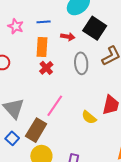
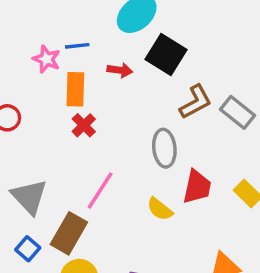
pink star: (16, 26) -> (47, 59), moved
gray ellipse: (81, 63) -> (164, 148), moved

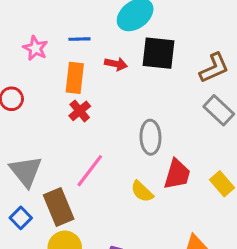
black square: (166, 55) -> (159, 53), turned -30
pink star: (47, 59) -> (35, 48), moved
brown L-shape: (196, 102) -> (214, 68), moved
brown rectangle: (69, 233) -> (59, 207), turned -57

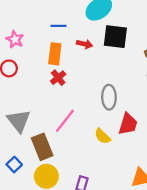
pink star: (35, 48) -> (15, 39), moved
blue square: (21, 218) -> (14, 165), moved

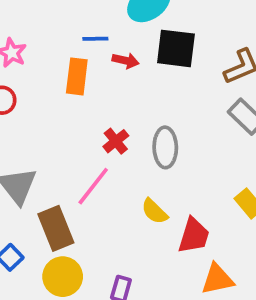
blue line: (58, 26) -> (95, 39), moved
red cross: (58, 78) -> (116, 141), moved
red trapezoid: (128, 124) -> (194, 236), moved

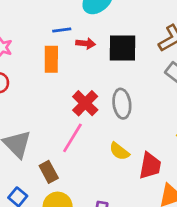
black square: (176, 48) -> (123, 48), moved
red cross: (116, 141) -> (85, 103), size x1.4
brown rectangle: (56, 228) -> (49, 172), size x0.7

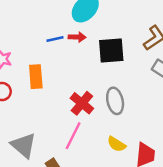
red arrow: (86, 44) -> (77, 37), moved
orange rectangle: (51, 59) -> (36, 77), moved

